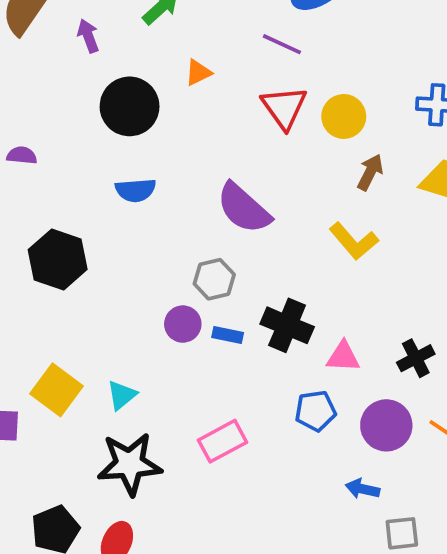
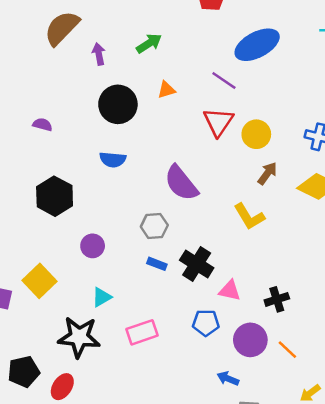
purple circle: (183, 324) -> (93, 246), moved
cyan triangle: (122, 395) -> (102, 297), moved

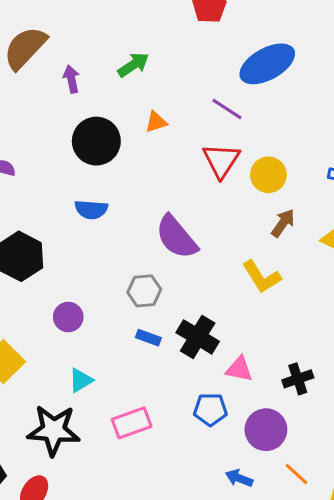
orange line: (287, 350) -> (297, 474), moved

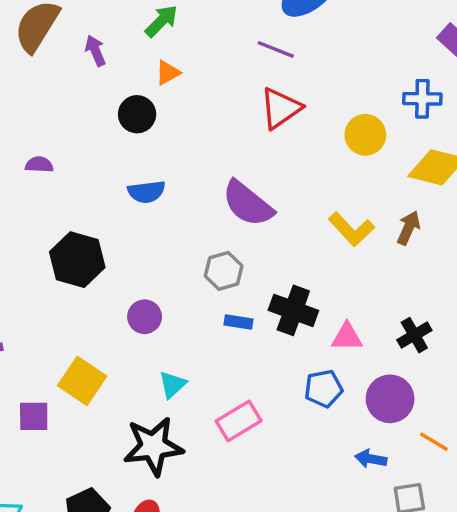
orange triangle: (156, 122) -> (168, 73), moved
black circle: (96, 141) -> (137, 114), size x0.7
red triangle: (221, 160) -> (281, 108), turned 33
yellow circle: (268, 175) -> (365, 135), moved
brown arrow: (283, 223) -> (409, 228), moved

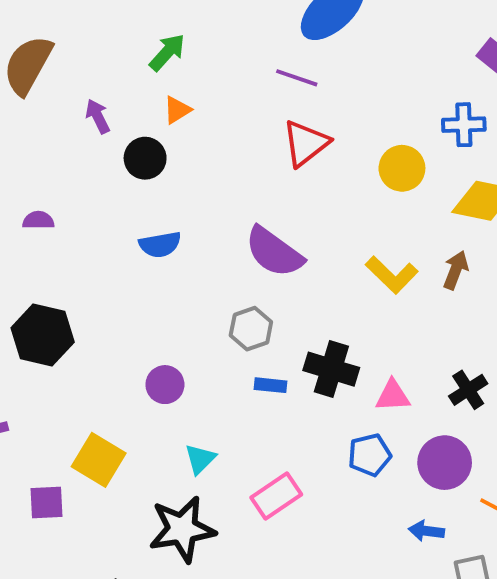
purple arrow: (95, 51) -> (98, 116), moved
black hexagon: (77, 260) -> (43, 335), moved

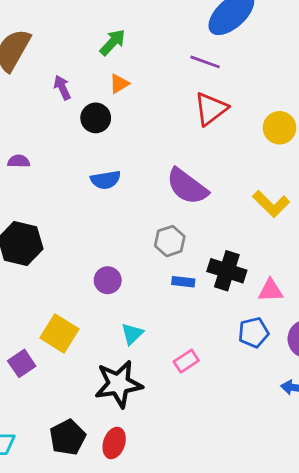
pink rectangle: (276, 496) -> (186, 361), size x0.7
purple square: (47, 502) -> (22, 363), turned -32

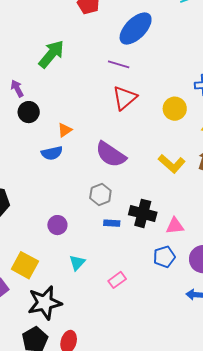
green arrow: (113, 42) -> (51, 54), size x1.4
orange triangle: (119, 84) -> (65, 130), moved
black circle: (96, 118) -> (29, 112), moved
black star: (119, 384) -> (45, 303), moved

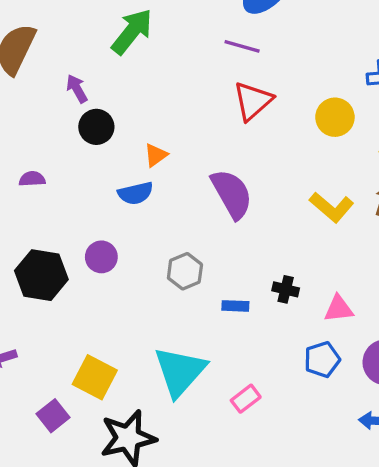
purple semicircle: (111, 154) -> (232, 194), turned -152
gray hexagon: (100, 194) -> (185, 271), moved
black cross: (143, 213) -> (286, 289), size x0.6
purple circle: (57, 225) -> (101, 257), moved
cyan triangle: (77, 263) -> (180, 371), size x2.0

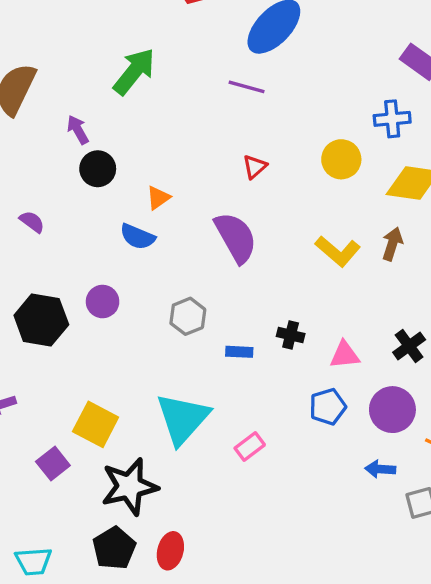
red triangle: (253, 101) -> (255, 167), moved, size x0.6
purple semicircle: (32, 179) -> (32, 222), turned 40
blue semicircle: (136, 193) -> (138, 237), turned 36

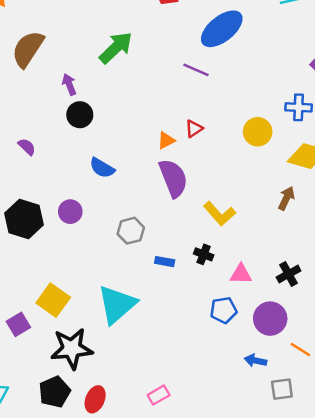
orange triangle: (158, 198) -> (166, 140), moved
yellow L-shape: (338, 251) -> (220, 214), moved
pink rectangle: (250, 446) -> (159, 395), moved

